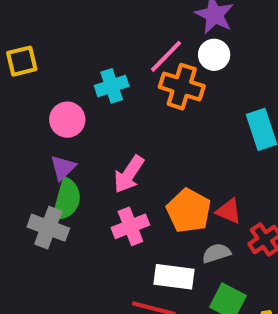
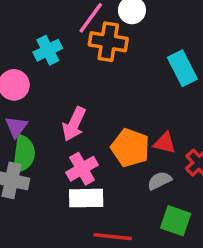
white rectangle: (174, 277) -> (86, 198), moved

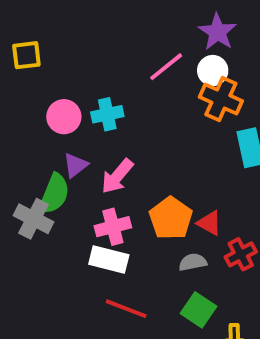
orange cross: (108, 42) -> (221, 99), moved
cyan cross: (48, 50) -> (107, 114), moved
purple triangle: (16, 127) -> (75, 165), moved

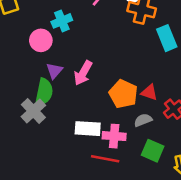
cyan cross: (107, 114) -> (62, 21), moved
gray cross: (34, 219) -> (33, 111), turned 30
pink cross: (113, 227) -> (114, 136), moved, turned 30

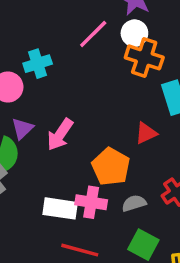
red triangle: (149, 92) -> (146, 133), moved, turned -48
pink cross: (114, 136) -> (91, 202), moved

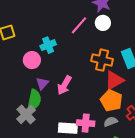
orange cross: (144, 57) -> (102, 60), moved
red triangle: (146, 133) -> (114, 80), size x1.5
orange pentagon: (111, 167) -> (111, 101), moved

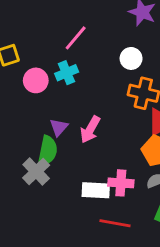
white circle: (103, 23) -> (131, 58), moved
pink line: (79, 25) -> (76, 38), moved
pink circle: (32, 60) -> (36, 80), moved

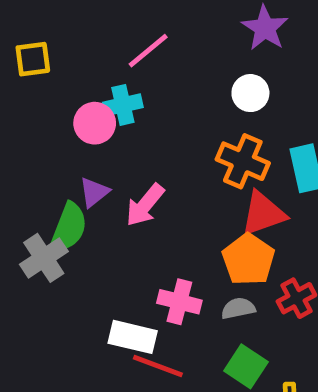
white circle: (131, 58) -> (250, 93), moved
pink circle: (36, 80) -> (95, 123), moved
white rectangle: (96, 190) -> (133, 337), moved

